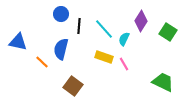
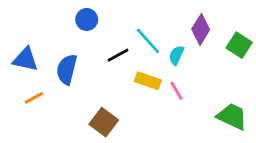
black line: (79, 26) -> (118, 55), moved, turned 56
blue semicircle: (61, 49) -> (67, 69), moved
orange line: (42, 62) -> (34, 98), moved, turned -72

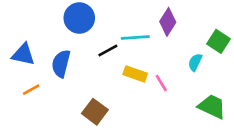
blue circle: (87, 19) -> (79, 18), size x1.5
purple diamond: (201, 29) -> (168, 22), moved
cyan line: (148, 41) -> (135, 38), turned -52
cyan semicircle: (176, 55) -> (195, 62), moved

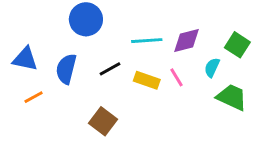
purple diamond: (168, 22) -> (186, 41), moved, turned 44
black line: (108, 51) -> (110, 69), moved
pink line: (161, 83) -> (177, 77), moved
green trapezoid: (212, 106) -> (232, 97), moved

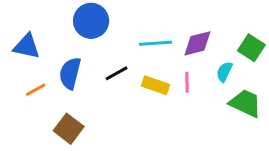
blue triangle: (25, 59) -> (27, 46), moved
pink line: (177, 77) -> (187, 82), turned 30
orange line: (34, 97) -> (36, 90), moved
brown square: (103, 121) -> (69, 129), moved

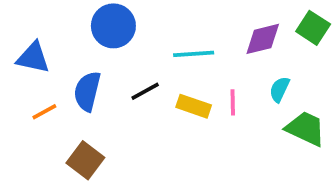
purple diamond: (197, 43) -> (263, 39), moved
green square: (251, 48) -> (313, 28), moved

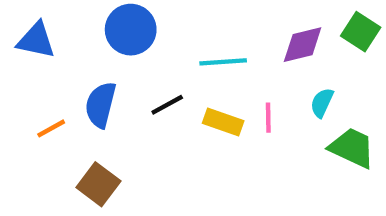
blue triangle: (33, 58) -> (36, 40), moved

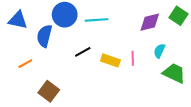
cyan line: (223, 62) -> (97, 20), moved
blue semicircle: (101, 105) -> (44, 36), moved

